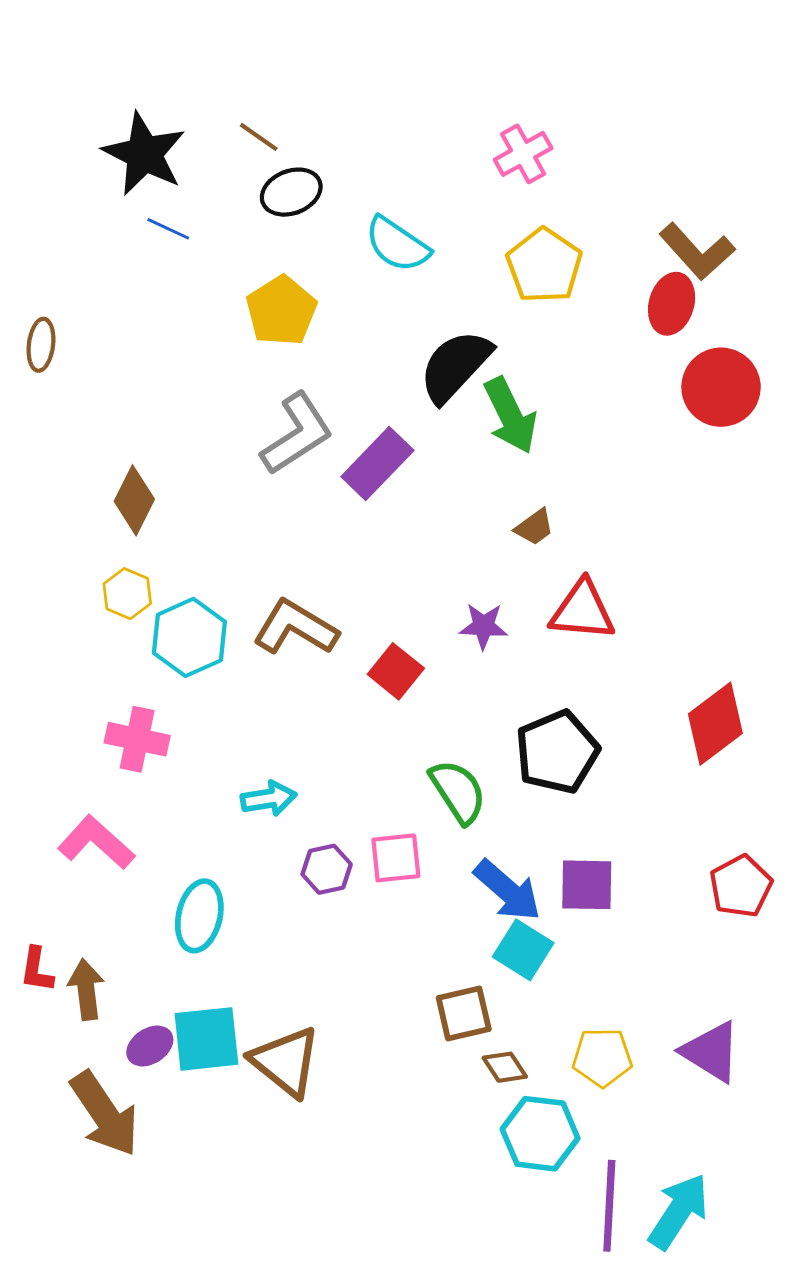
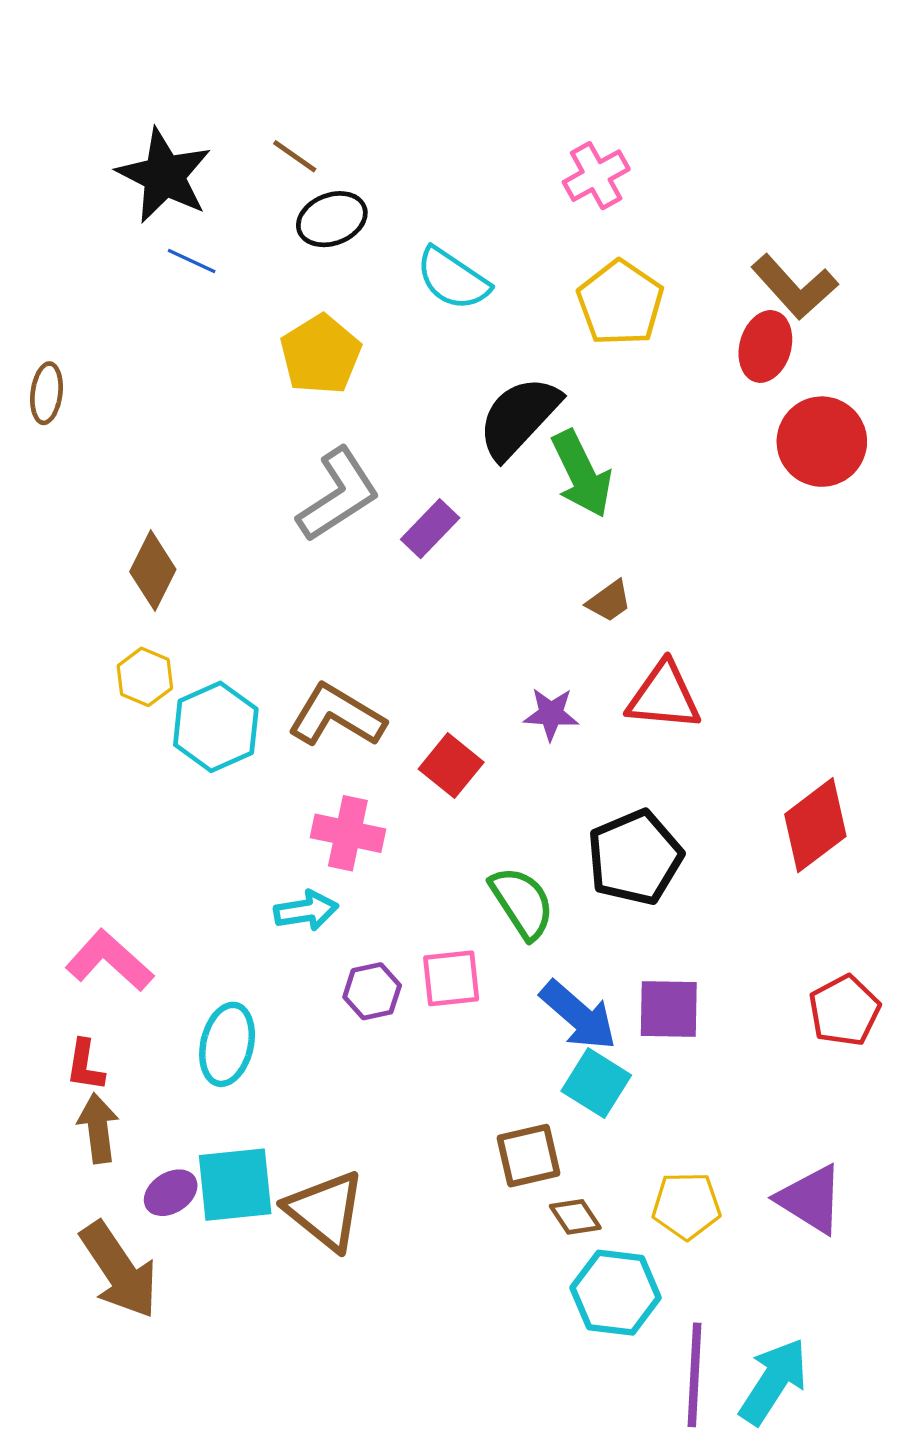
purple rectangle: (377, 464) -> (430, 529), size x0.7
pink cross: (137, 739) -> (348, 833), moved
red L-shape: (37, 970) -> (85, 1065), moved

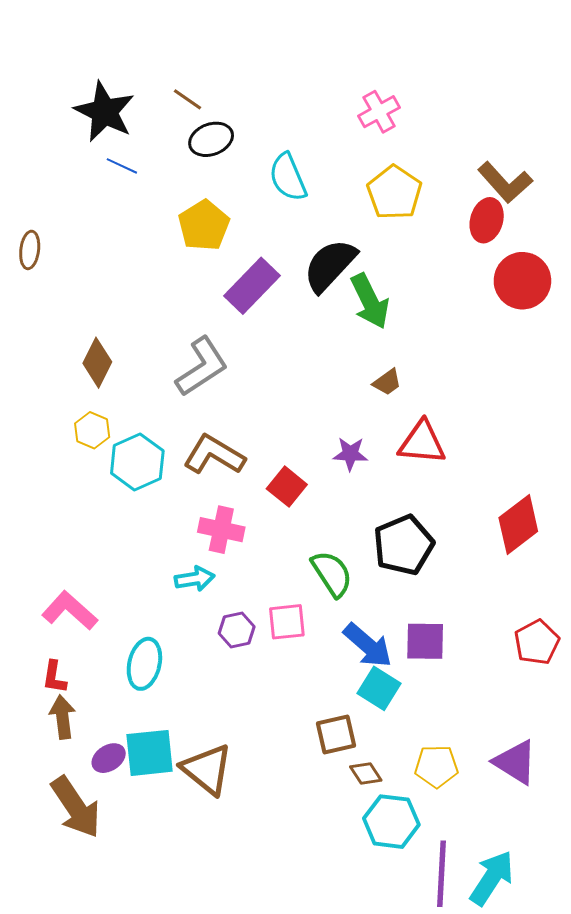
cyan semicircle: (453, 279) -> (288, 177), turned 33
gray L-shape: (338, 495) -> (202, 367), moved
purple rectangle: (430, 529) -> (252, 286), moved, size x1.5

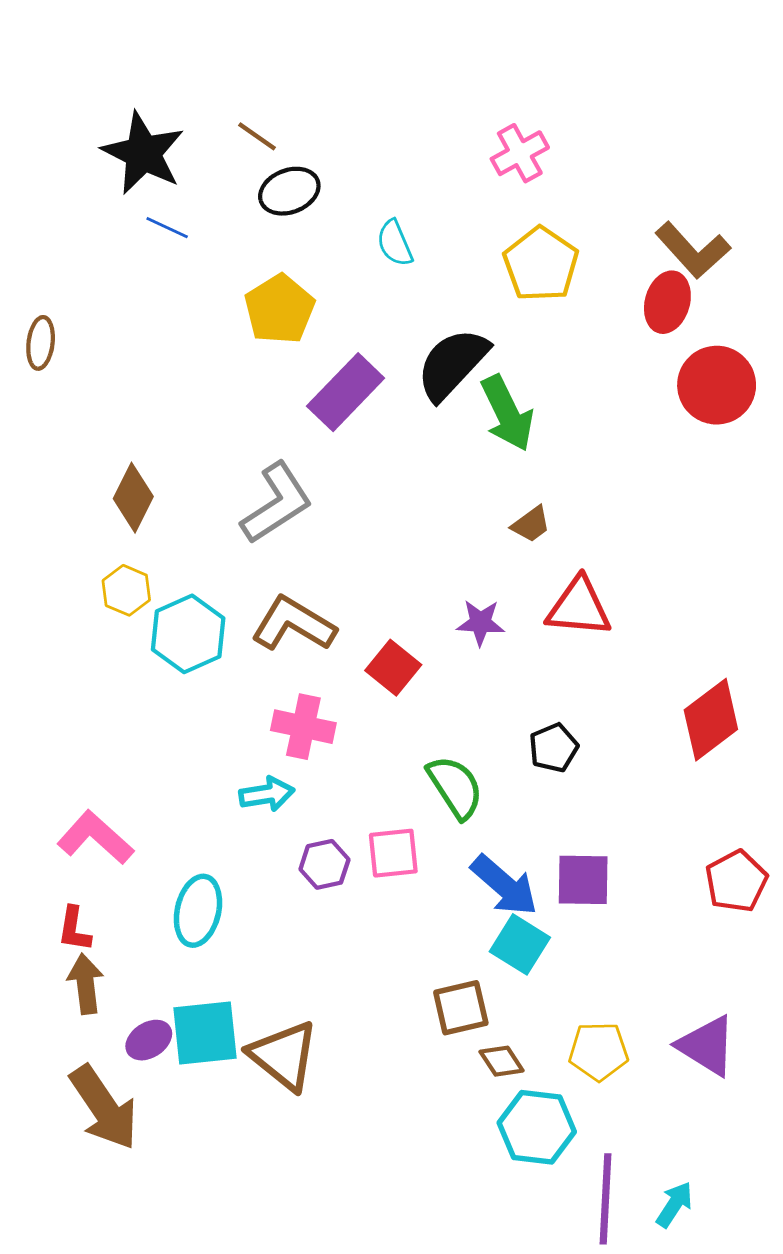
cyan semicircle: (288, 177) -> (395, 243), size x0.7
black pentagon: (404, 545) -> (554, 748), size x0.6
cyan arrow: (492, 878) -> (674, 1205), size x0.6

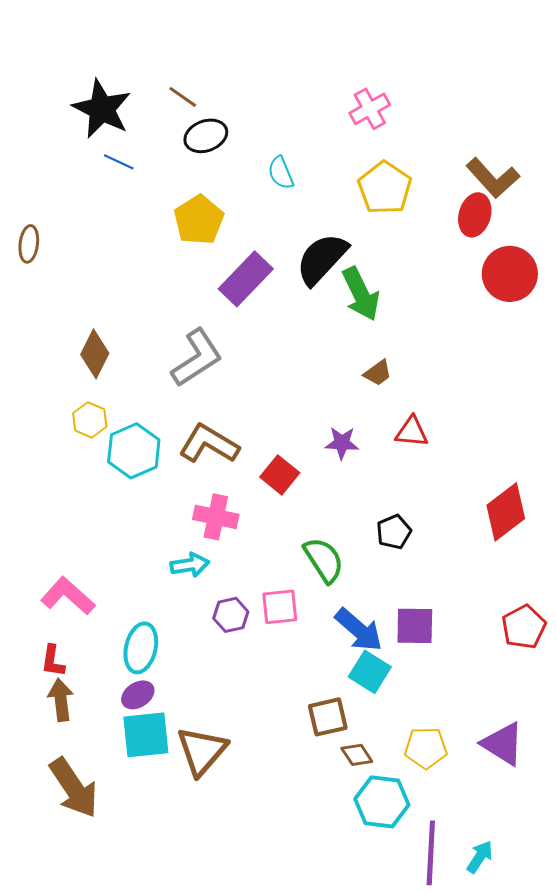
red triangle: (579, 607) -> (412, 432), size x0.7
purple ellipse: (149, 1040) -> (138, 695), moved
brown triangle: (284, 1056) -> (202, 751), turned 32

